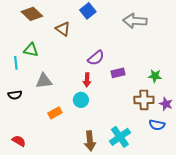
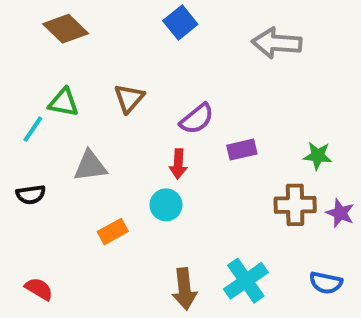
brown triangle: (63, 29) -> (129, 98), moved, turned 35
cyan line: (16, 63) -> (33, 129), turned 40
blue semicircle: (157, 125) -> (326, 283), moved

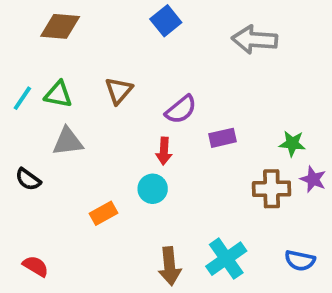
brown diamond: (66, 29) -> (60, 26), turned -39
cyan line: (33, 129) -> (22, 98), moved
gray triangle: (90, 166) -> (68, 142), moved
black semicircle: (31, 195) -> (28, 179), turned 44
purple star: (340, 213) -> (313, 179), moved

